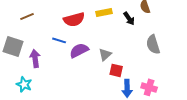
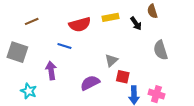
purple semicircle: (79, 50) -> (90, 83), moved
purple arrow: (35, 58) -> (51, 71), moved

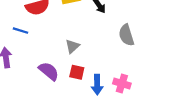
red square: (123, 77) -> (77, 72), moved
purple semicircle: (90, 83) -> (49, 71), turned 66

